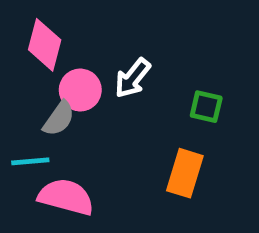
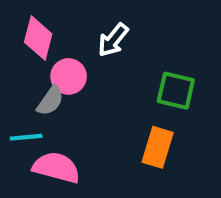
white arrow: (133, 78) -> (113, 40), moved
green square: (206, 107) -> (176, 91), size x1.4

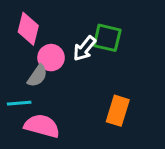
white arrow: (113, 40) -> (84, 48), moved
green square: (176, 91) -> (107, 38), moved

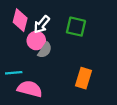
white arrow: (84, 48) -> (42, 24), moved
gray semicircle: (37, 76) -> (45, 50), moved

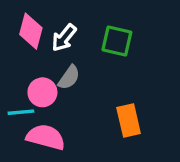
pink circle: (36, 41) -> (42, 92), moved
orange rectangle: (83, 78) -> (129, 120), turned -30

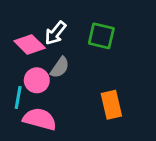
pink diamond: (31, 31) -> (30, 44), moved, turned -60
cyan line: (21, 112) -> (18, 98), turned -75

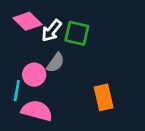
green square: (101, 36) -> (77, 33), moved
pink diamond: (30, 44) -> (28, 21), moved

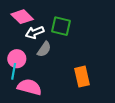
white arrow: (52, 31) -> (35, 32), moved, turned 30
pink circle: (34, 75) -> (17, 59), moved

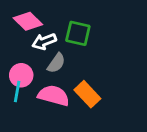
orange rectangle: (82, 77) -> (87, 94), moved, turned -30
pink semicircle: (29, 87) -> (54, 96), moved

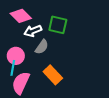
orange rectangle: (87, 94) -> (53, 75), moved
pink semicircle: (54, 96) -> (21, 83), moved, turned -80

